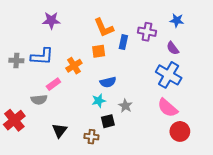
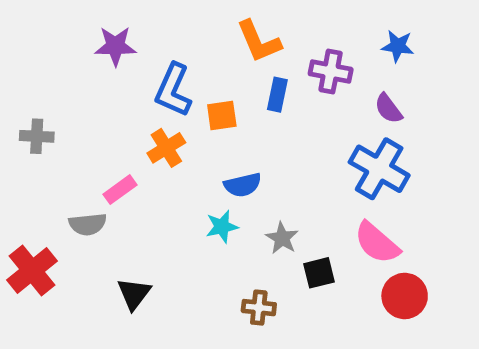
orange L-shape: (104, 28) -> (259, 41), moved
blue L-shape: (42, 56) -> (173, 90), moved, turned 110
black square: (108, 121) -> (319, 273), moved
brown cross: (91, 137) -> (259, 308), moved

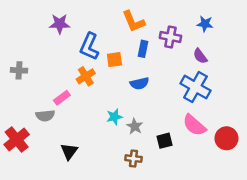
blue semicircle: (243, 185) -> (139, 83), moved
gray star: (282, 238) -> (135, 126), moved
red circle: (405, 296) -> (226, 138), moved

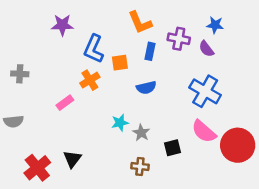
purple semicircle: (200, 56) -> (206, 49), moved
gray semicircle: (45, 116) -> (13, 121), moved
red circle: (226, 138) -> (238, 145), size x1.4
red cross: (17, 139) -> (37, 168), moved

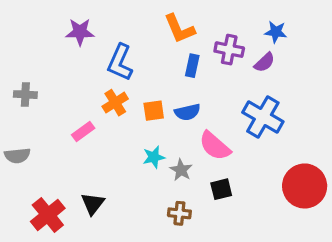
purple semicircle: (206, 49) -> (264, 62), turned -96
orange square: (120, 63) -> (154, 111), moved
pink semicircle: (204, 131) -> (215, 146), moved

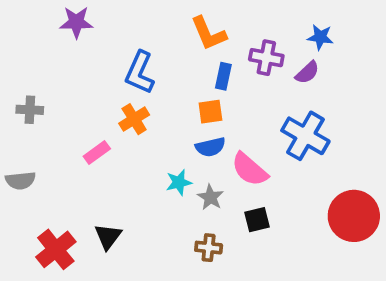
purple star: (80, 32) -> (76, 22), moved
orange square: (154, 111) -> (210, 112), moved
blue semicircle: (187, 112) -> (210, 147), moved

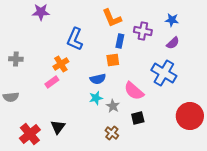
purple semicircle: (307, 73) -> (173, 43), moved
orange cross: (134, 119) -> (61, 64), moved
blue semicircle: (210, 147) -> (98, 79), moved
brown cross: (209, 248) -> (112, 133), turned 32

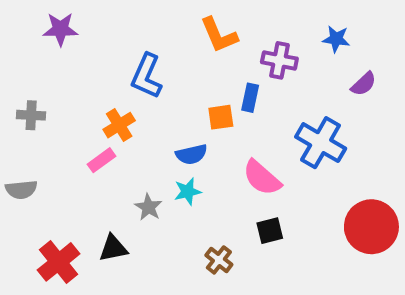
purple star: (41, 12) -> (60, 29), moved
blue rectangle: (120, 41) -> (250, 98), moved
purple semicircle: (173, 43) -> (364, 84), moved
gray star: (113, 106) -> (148, 207), moved
black triangle: (58, 127) -> (113, 248), turned 42

